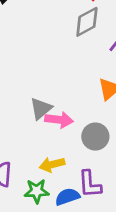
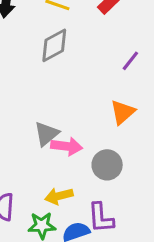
gray diamond: (87, 22) -> (54, 45), moved

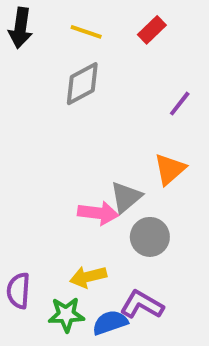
gray triangle: (46, 134) -> (126, 197), moved
purple L-shape: (101, 218) -> (142, 305), turned 124

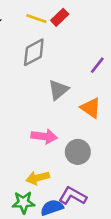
red rectangle: (152, 30) -> (60, 17), moved
orange triangle: (170, 169) -> (91, 108), turned -45
gray triangle: (126, 197) -> (58, 90), moved

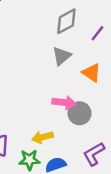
gray diamond: (34, 52) -> (66, 21), moved
pink arrow: (44, 136) -> (64, 103), moved
purple L-shape: (73, 196) -> (94, 154), moved, turned -60

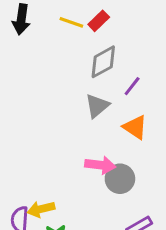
purple line: (97, 33) -> (132, 86), moved
yellow arrow: (43, 137) -> (41, 209), moved

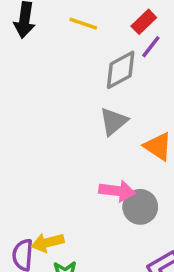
red rectangle: (99, 21) -> (144, 22), moved
purple line: (132, 86) -> (151, 47), moved

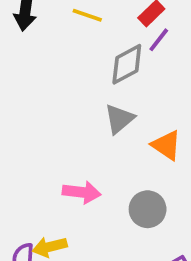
pink arrow: (117, 191) -> (82, 192), moved

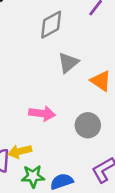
gray diamond: (127, 64) -> (51, 25), moved

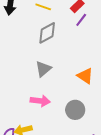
gray triangle: (68, 63) -> (43, 69), moved

